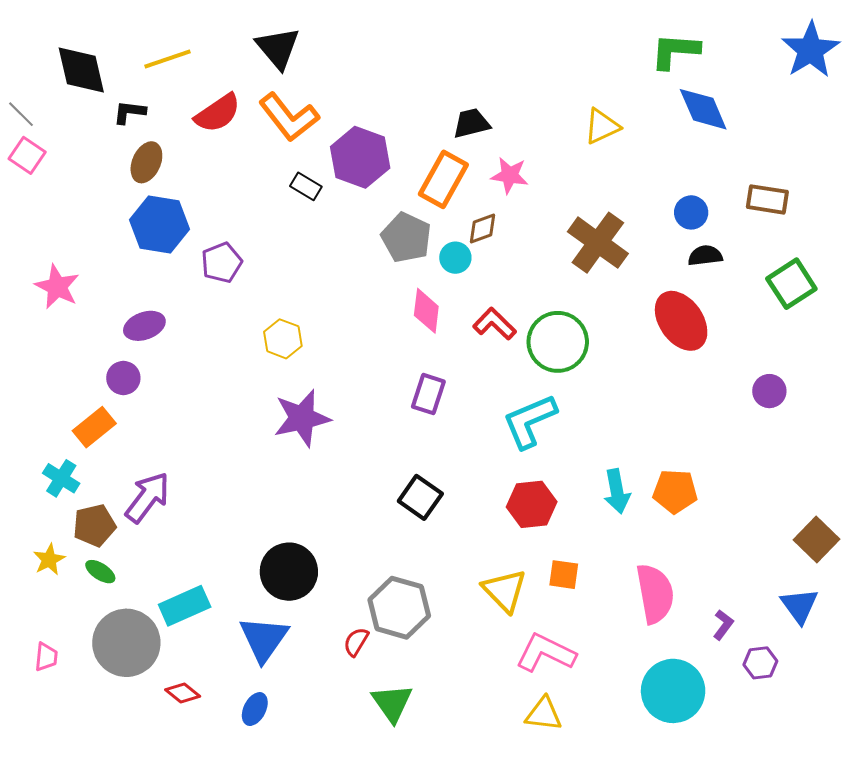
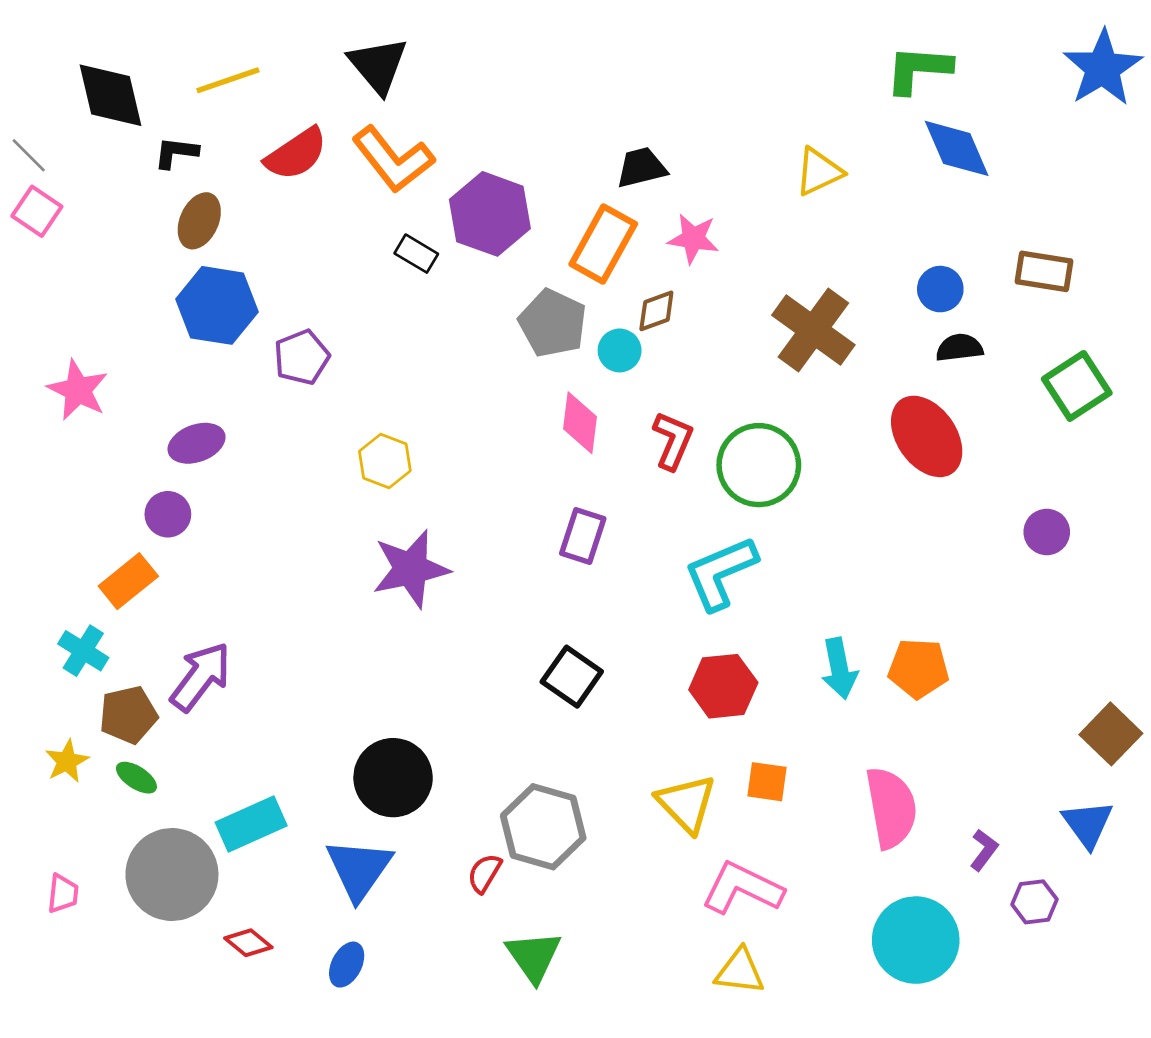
red L-shape: (495, 324) -> (673, 441), turned 69

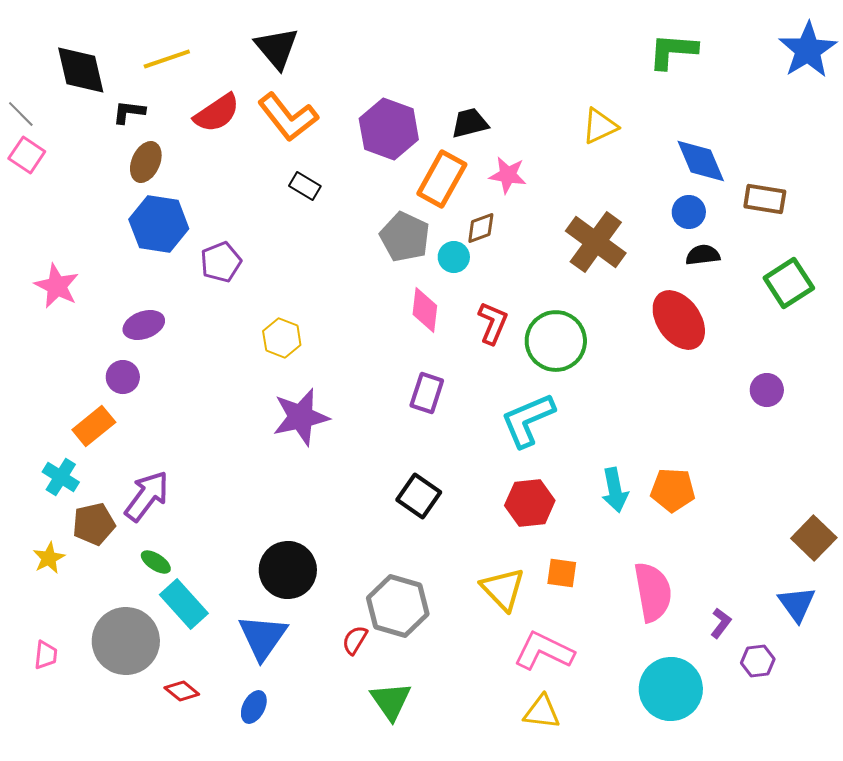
blue diamond: (957, 148) -> (701, 161), moved
purple hexagon: (490, 214) -> (389, 129), moved
green ellipse: (136, 778) -> (156, 562), moved
cyan rectangle: (251, 824) -> (184, 604), turned 72

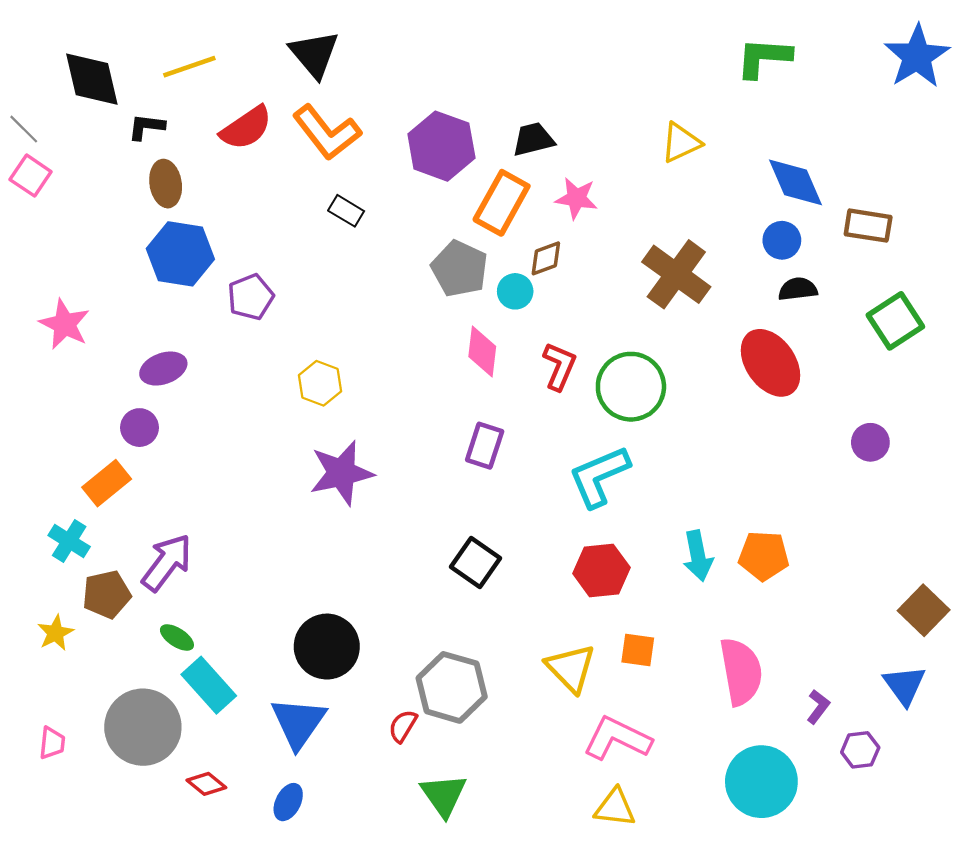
brown ellipse: (146, 162) -> (166, 184), turned -33

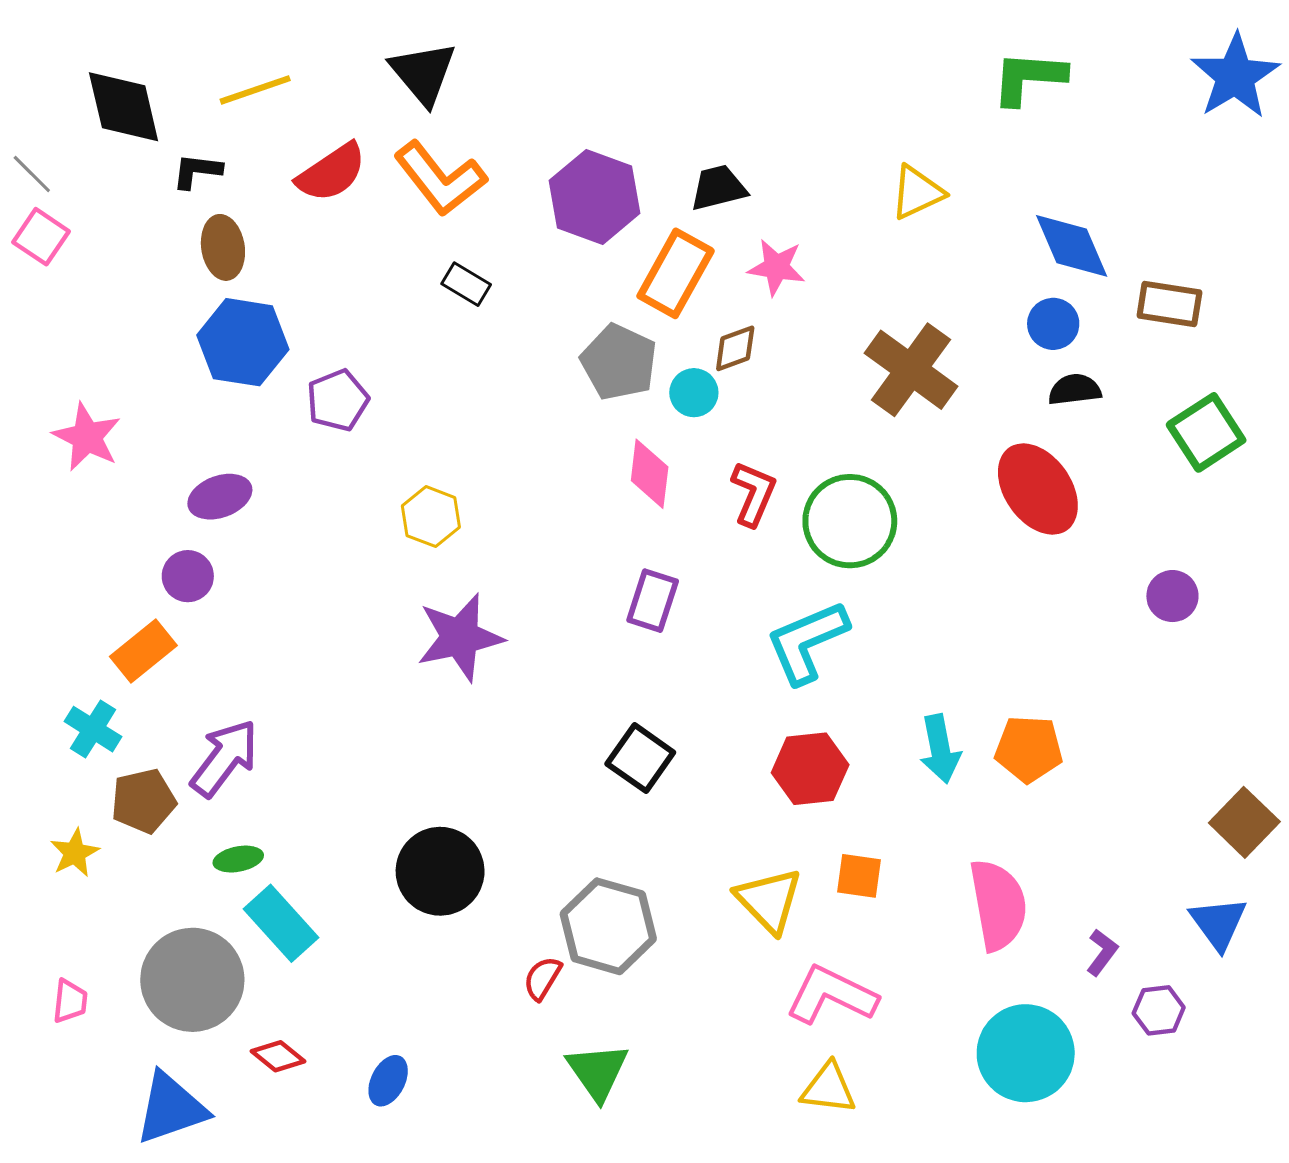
green ellipse: (177, 637) -> (238, 859), turned -44
blue triangle: (298, 723) -> (171, 1108), moved, turned 36

